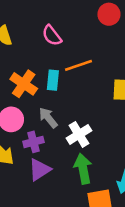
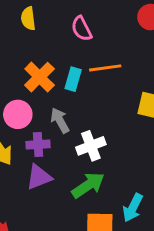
green arrow: (83, 169) -> (88, 185), turned 56

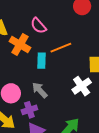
orange cross: (40, 77) -> (20, 45), moved
white cross: (91, 146) -> (82, 86), moved

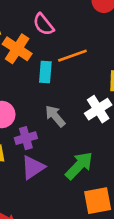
gray arrow: (40, 90) -> (55, 116), moved

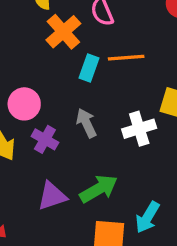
purple cross: (26, 138) -> (45, 139), turned 30
purple triangle: (33, 167) -> (52, 196), moved

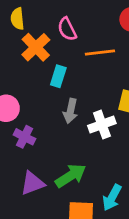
orange line: (126, 58) -> (100, 53), moved
gray arrow: (86, 123) -> (71, 111), moved, turned -140

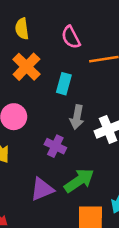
orange cross: (36, 47) -> (26, 67), moved
purple cross: (25, 137) -> (55, 146), moved

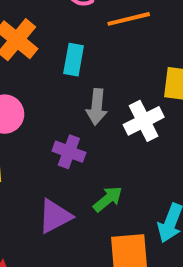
green arrow: (79, 181) -> (108, 199), size x0.7

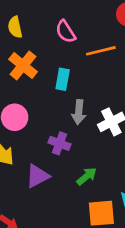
purple triangle: (55, 216) -> (37, 176), moved

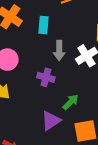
purple triangle: (37, 176) -> (51, 121), moved

